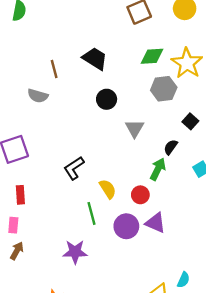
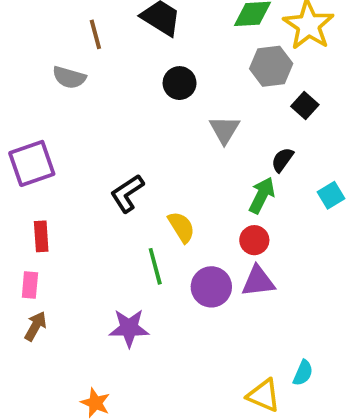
black square: (190, 121) -> (305, 105), moved
red circle: (140, 195) -> (254, 240), moved
purple triangle: (155, 223) -> (258, 281), turned -30

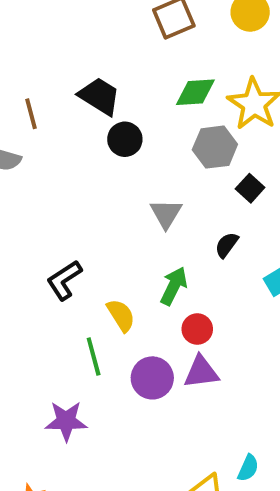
black circle: (180, 83) -> (125, 139), moved
green arrow: (262, 195) -> (174, 286), moved

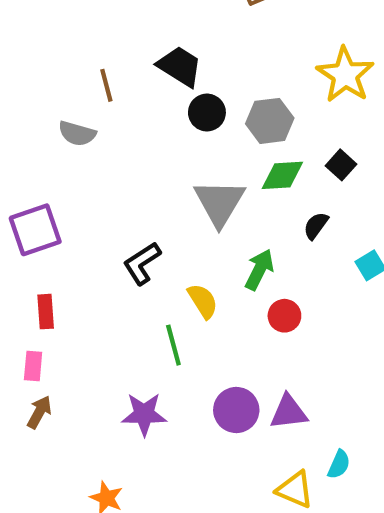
green diamond: (195, 92) -> (282, 175), moved
gray hexagon: (215, 147) -> (270, 121), moved
gray triangle: (166, 214) -> (220, 203), moved, size x1.5
purple triangle: (201, 372) -> (289, 412), moved
purple circle: (152, 378) -> (236, 410), moved

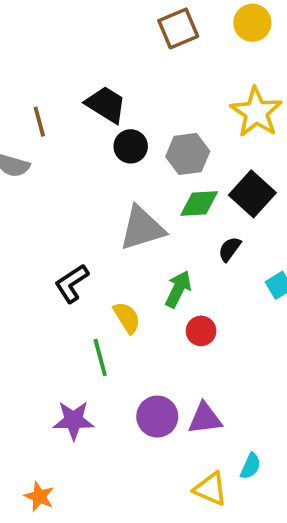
black square: (341, 165) -> (252, 194), size x1.6
gray triangle: (220, 203) -> (142, 228), turned 42

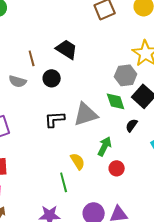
black circle: (131, 146) -> (52, 78), moved
gray hexagon: (188, 154) -> (126, 75), moved
green diamond: (199, 203) -> (116, 101), turned 75
black L-shape: (72, 283) -> (55, 119), moved, turned 30

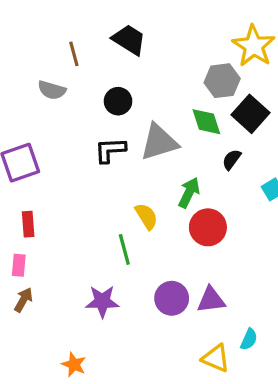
black circle: (52, 78) -> (118, 101), moved
red circle: (117, 168) -> (208, 227), size x1.5

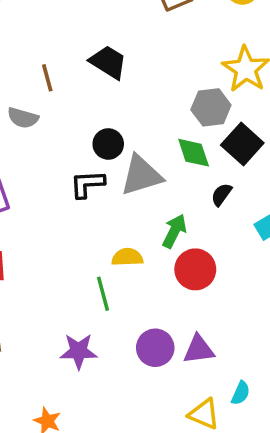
black circle: (118, 101) -> (108, 144), moved
yellow semicircle: (146, 216) -> (127, 257), turned -60

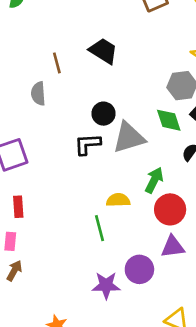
gray semicircle: (23, 118) -> (38, 94), turned 70
purple triangle: (199, 349) -> (173, 247), moved
purple star: (79, 351) -> (106, 285), moved

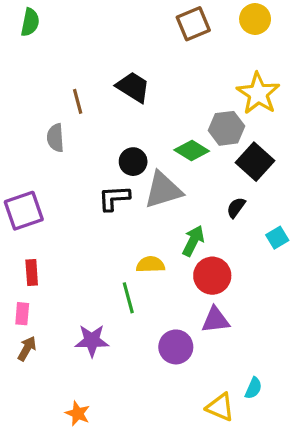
green diamond: (169, 120) -> (192, 150), moved, turned -40
purple star: (106, 285) -> (92, 341), moved

